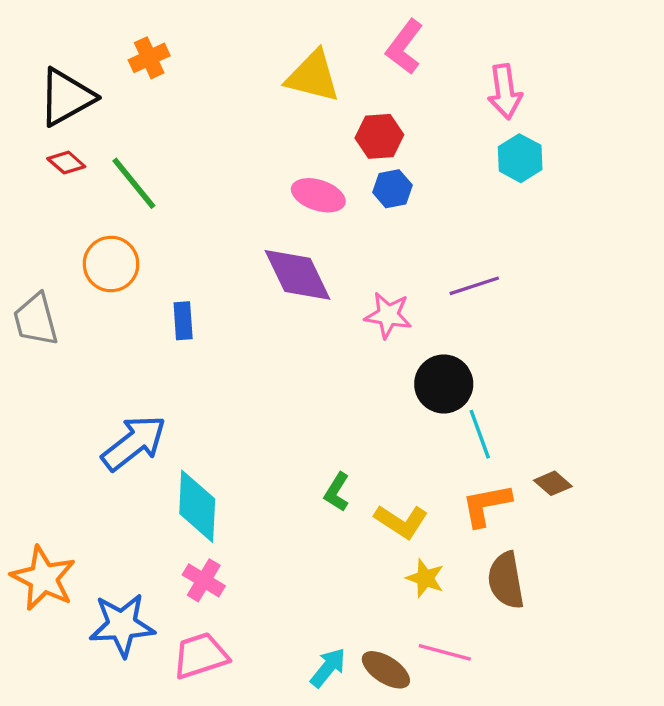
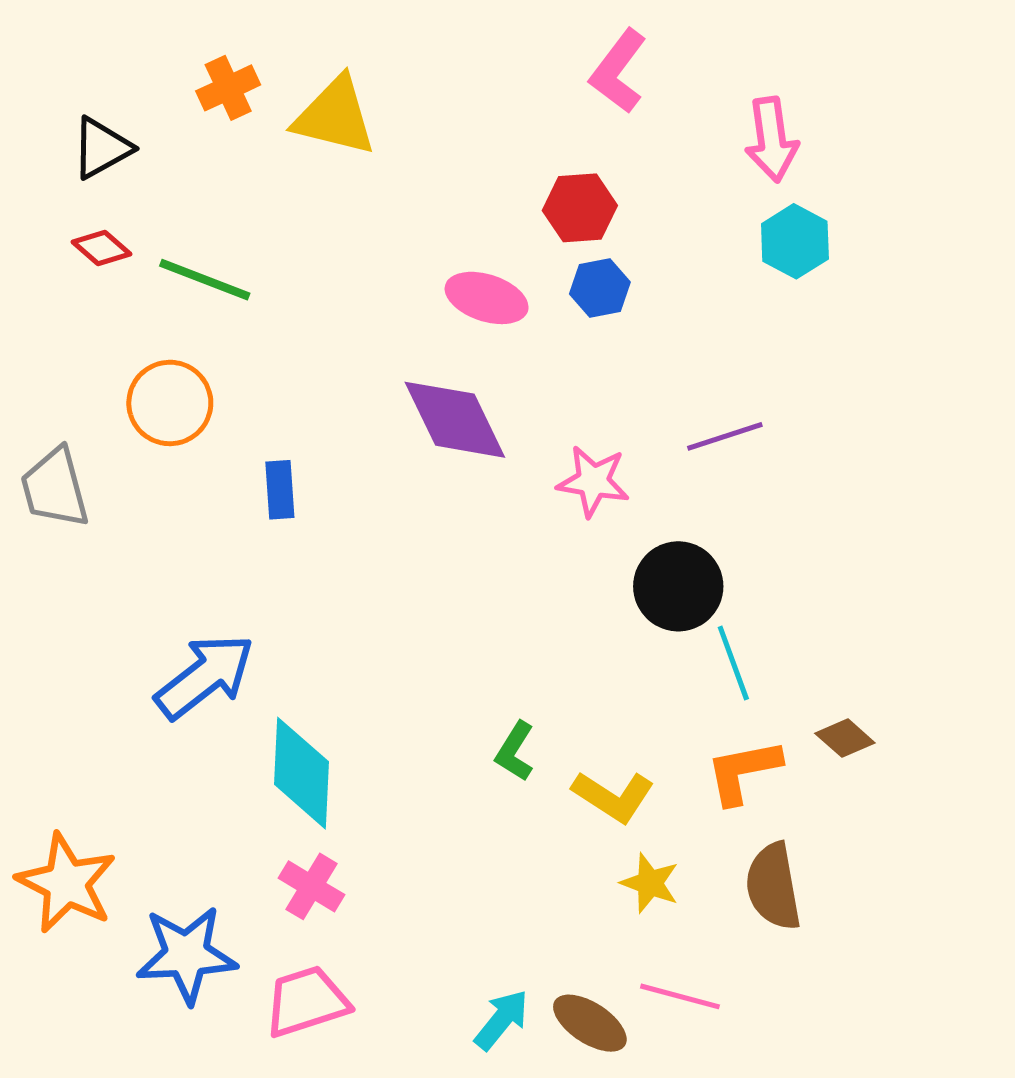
yellow triangle: (313, 76) -> (335, 116), moved
black triangle: (66, 97) -> (101, 148), size x0.7
green line: (134, 183) -> (205, 280), turned -30

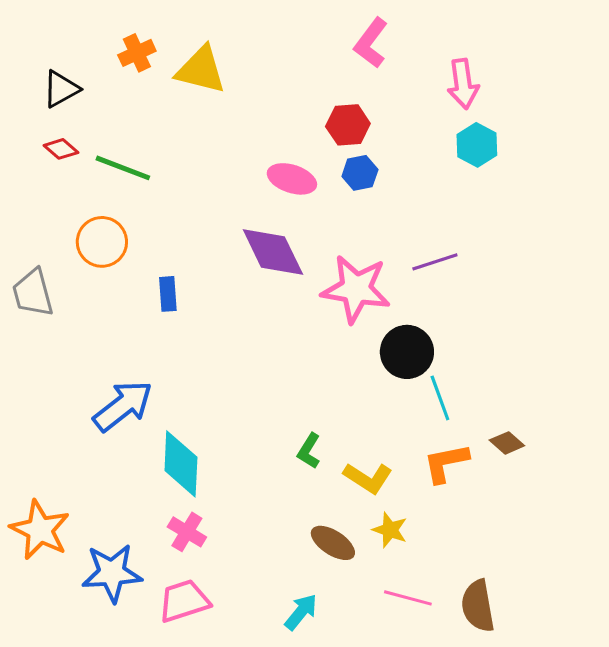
pink star: (593, 481) -> (356, 289), size x1.6
brown semicircle: (773, 886) -> (478, 606), moved
brown ellipse: (590, 1023) -> (333, 543), moved

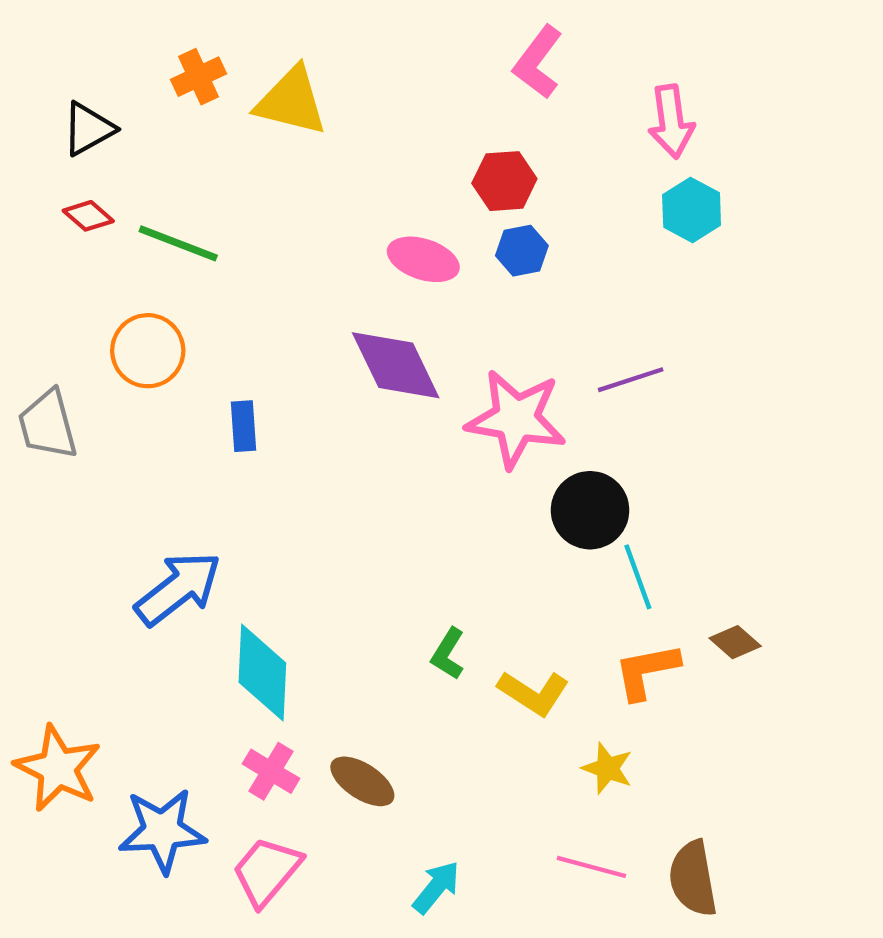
yellow star: (390, 530) -> (607, 768), moved
brown ellipse: (333, 543) -> (362, 781), moved
pink trapezoid: (184, 601) -> (267, 871), turned -32

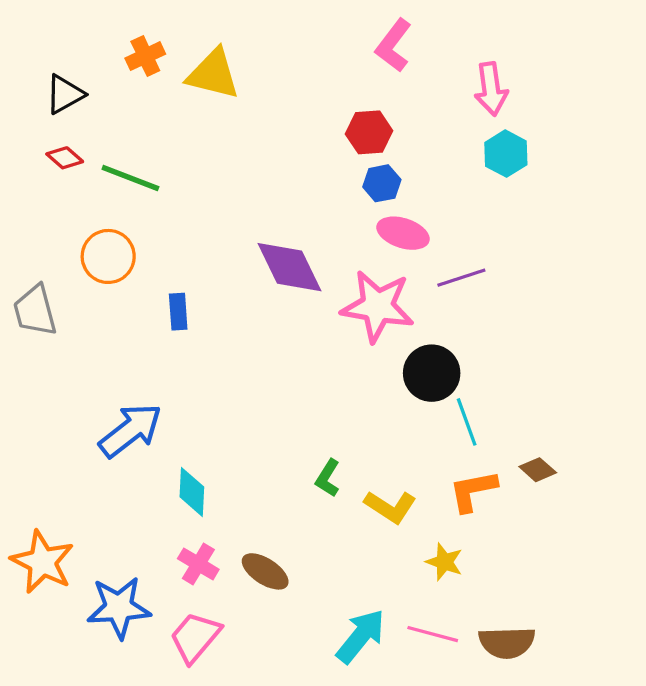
pink ellipse: (423, 259) -> (403, 233), moved
cyan diamond: (262, 673) -> (192, 492), size x0.7
brown semicircle: (693, 879) -> (507, 642), turned -82
cyan arrow: (436, 887) -> (361, 636), moved, size x1.4

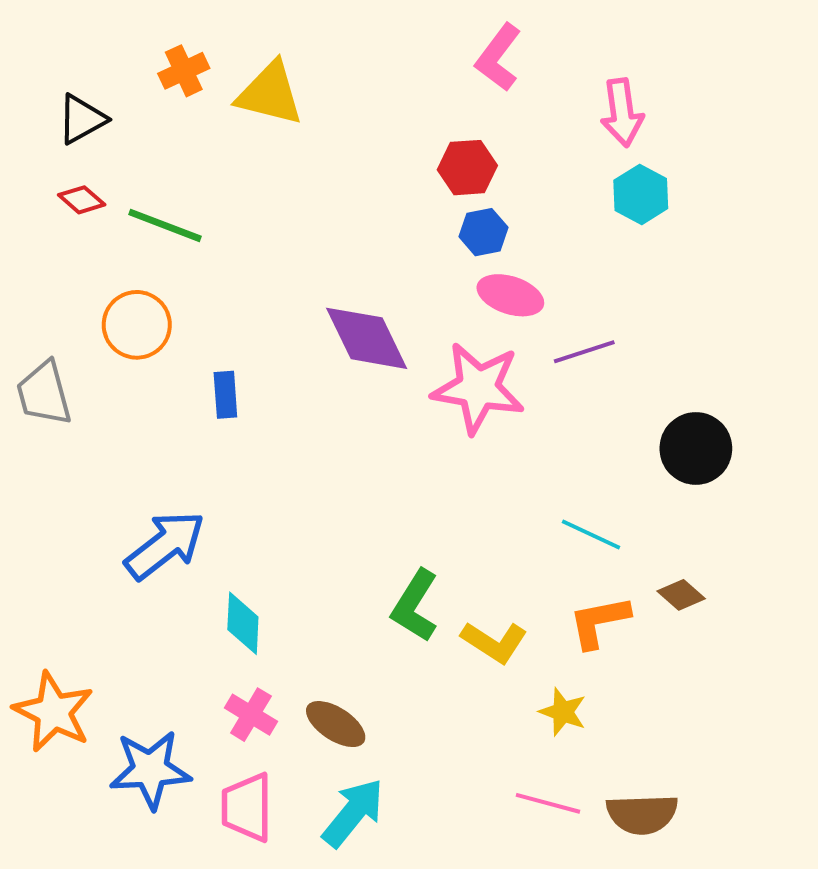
black circle: (432, 373) -> (696, 448), moved
cyan line: (467, 422) -> (591, 535), turned -45
green L-shape: (328, 478) -> (415, 606), size x1.5
cyan arrow: (361, 636) -> (353, 813), moved
pink trapezoid: (195, 637) -> (247, 807), turned -40

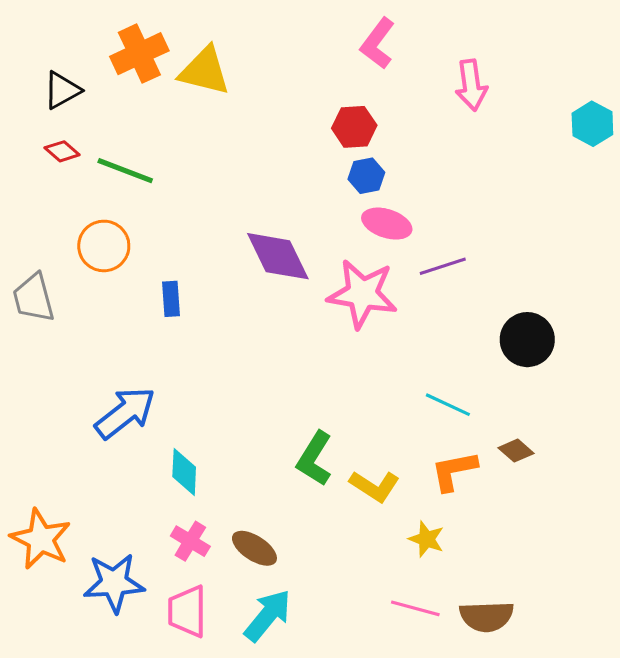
orange cross: (184, 71) -> (139, 54), size x1.5
cyan hexagon: (641, 194) -> (592, 124), moved

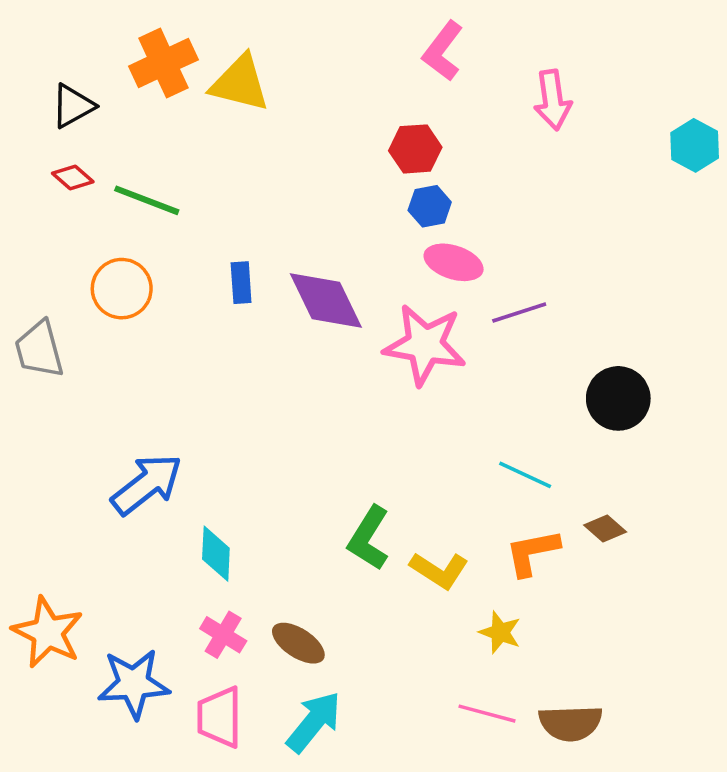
blue rectangle: (171, 299) -> (241, 283), moved

